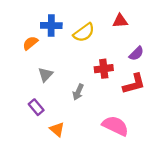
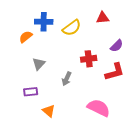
purple rectangle: (36, 107) -> (31, 92), turned -56

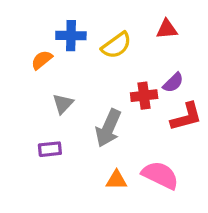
purple semicircle: (117, 46) -> (173, 83), moved
gray arrow: (67, 79) -> (108, 128), size x1.6
orange triangle: (49, 111) -> (116, 180), moved, turned -40

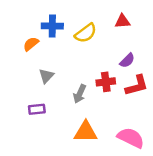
red cross: (144, 96) -> (106, 82), moved
gray arrow: (108, 128) -> (80, 94), size x0.7
pink semicircle: (160, 175) -> (131, 138), moved
orange triangle: (116, 180) -> (86, 132), size x1.5

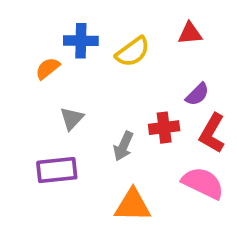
red L-shape: (137, 85) -> (212, 133), turned 135
purple rectangle: (37, 109) -> (57, 170), size x1.5
pink semicircle: (131, 138) -> (203, 183), moved

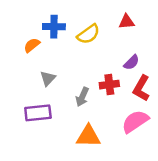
pink semicircle: (203, 183) -> (135, 121), turned -60

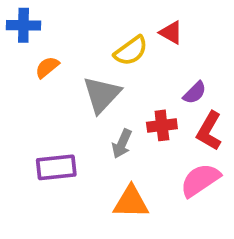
red triangle: (127, 22) -> (171, 33), moved, turned 35
blue cross: (54, 27) -> (23, 25), moved
gray triangle: (48, 78) -> (102, 95), moved, size x1.6

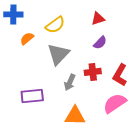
red triangle: (171, 33) -> (98, 19), turned -48
yellow semicircle: (131, 51) -> (55, 25), moved
purple semicircle: (195, 93) -> (100, 43), moved

